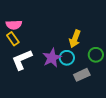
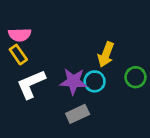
purple star: (52, 58) -> (73, 81), turned 30
gray rectangle: (82, 75) -> (78, 114), moved

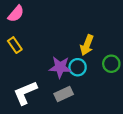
pink semicircle: (20, 35) -> (16, 14), moved, turned -48
white L-shape: (31, 84) -> (25, 93), moved

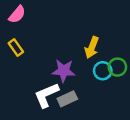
cyan circle: (78, 67) -> (103, 71), moved
white L-shape: (25, 93) -> (46, 95), moved

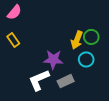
green circle: (117, 67) -> (91, 37), moved
gray rectangle: (67, 99) -> (66, 81), moved

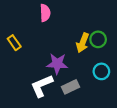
pink semicircle: (14, 12) -> (45, 13), moved, turned -42
cyan circle: (86, 59) -> (101, 71), moved

